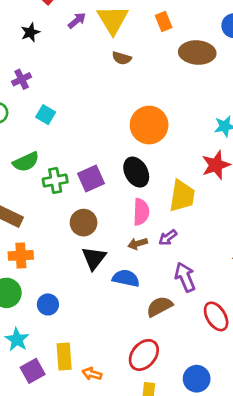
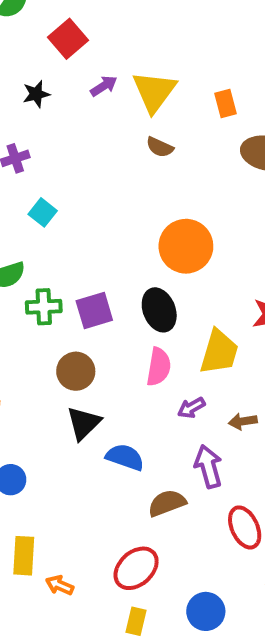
brown arrow: (138, 244) -> (243, 421), moved

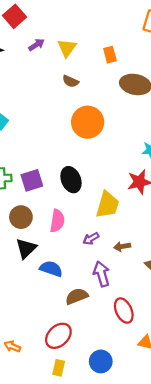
yellow triangle: (154, 92) -> (67, 48), size x0.7
orange circle: (186, 246) -> (88, 122), moved
pink semicircle: (159, 367) -> (57, 221), moved

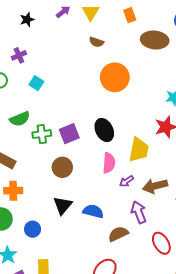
pink semicircle: (57, 221) -> (109, 163), moved
brown arrow: (122, 246) -> (155, 186), size x1.6
black triangle: (26, 248) -> (63, 205), moved

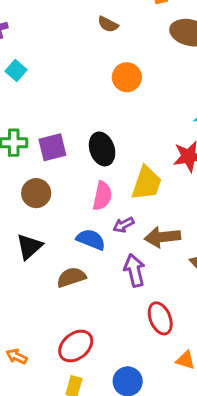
orange circle: (115, 77) -> (127, 77), size x0.7
blue semicircle: (93, 211) -> (91, 239), moved
brown semicircle: (118, 234) -> (71, 277), moved

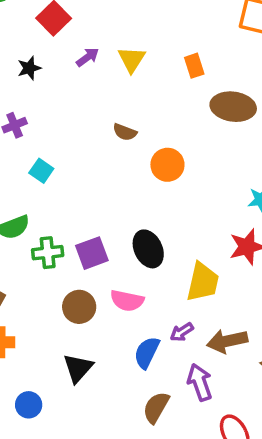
brown semicircle: (108, 24) -> (125, 132), moved
pink semicircle: (102, 196) -> (127, 301), moved, turned 96
blue semicircle: (91, 239) -> (147, 353), turned -80
brown semicircle: (71, 277) -> (156, 407), moved, turned -36

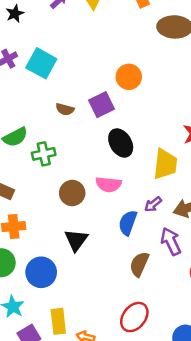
brown semicircle: (125, 132) -> (65, 109), moved
cyan square: (41, 171) -> (41, 63), moved, size x1.6
purple square: (92, 253) -> (101, 105), moved
blue circle: (29, 405) -> (41, 272), size x1.5

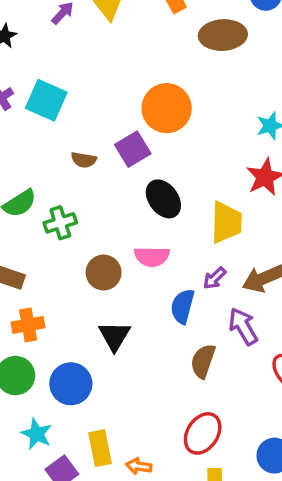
orange circle: (129, 77) -> (167, 108), size x1.4

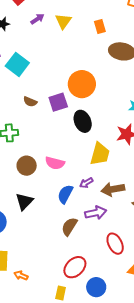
black ellipse: (163, 199) -> (83, 121), moved
purple arrow: (243, 326) -> (96, 213), turned 95
red ellipse: (203, 433) -> (75, 267), moved

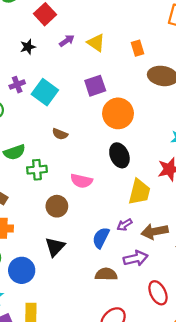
yellow triangle: (63, 21) -> (96, 43), turned -30
purple square: (58, 102) -> (95, 86), moved
pink semicircle: (55, 163) -> (81, 181), moved
brown semicircle: (69, 227) -> (106, 274), turned 60

